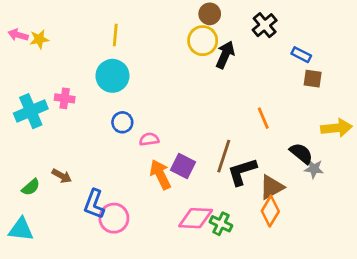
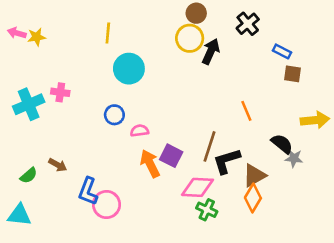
cyan circle: (112, 76) -> (129, 69), moved
pink diamond: (196, 218) -> (198, 187), moved

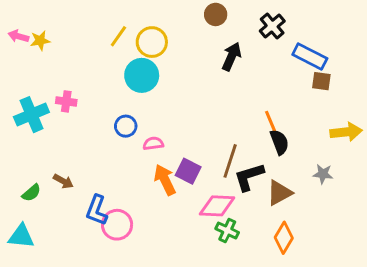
yellow line: (108, 33) -> (118, 36), turned 30
yellow circle: (190, 38) -> (152, 42), moved
blue rectangle: (282, 51) -> (310, 57), size x1.6
black semicircle: (282, 144) -> (279, 142), moved, turned 30
orange diamond: (253, 198) -> (284, 238), moved

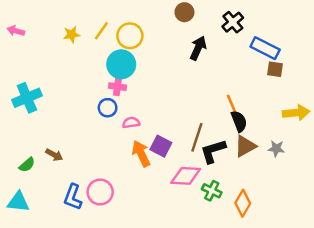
yellow star: (40, 41) -> (72, 35), moved
pink cross: (66, 101) -> (117, 87), moved
brown triangle: (279, 193) -> (245, 146), moved
blue L-shape: (97, 210) -> (73, 197), moved
green cross: (227, 231) -> (212, 191), moved

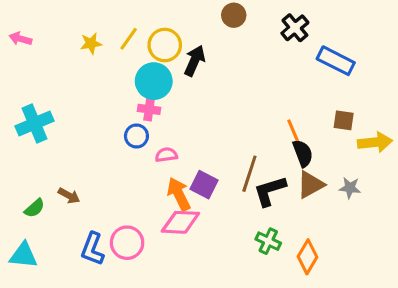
black arrow: (198, 48) -> (195, 61), moved
brown square: (275, 69) -> (344, 120), moved
pink diamond: (186, 176) -> (180, 222), moved

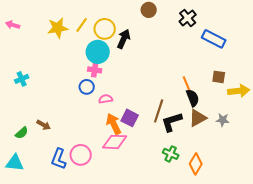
yellow star: (91, 43) -> (58, 28), size x1.5
cyan cross: (34, 123) -> (22, 79), size x0.6

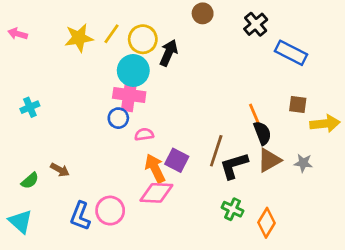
pink cross: (95, 70) -> (129, 95), size x1.6
cyan triangle: (15, 163) -> (20, 221), turned 36

